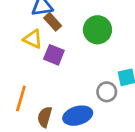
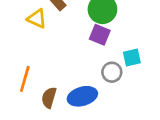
purple square: (54, 55) -> (100, 35), moved

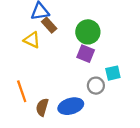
orange line: (25, 79) -> (22, 91), turned -35

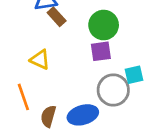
yellow triangle: (32, 40) -> (40, 60), moved
purple square: (86, 54) -> (101, 51), turned -30
gray circle: (96, 86) -> (113, 90), size x1.5

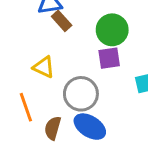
gray circle: (113, 90) -> (81, 94), moved
blue ellipse: (83, 115) -> (90, 127), turned 48

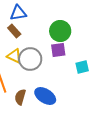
brown rectangle: (62, 21) -> (14, 31), moved
gray circle: (81, 94) -> (30, 59), moved

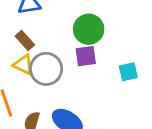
brown rectangle: (14, 31) -> (25, 41), moved
cyan square: (82, 67) -> (128, 72), moved

